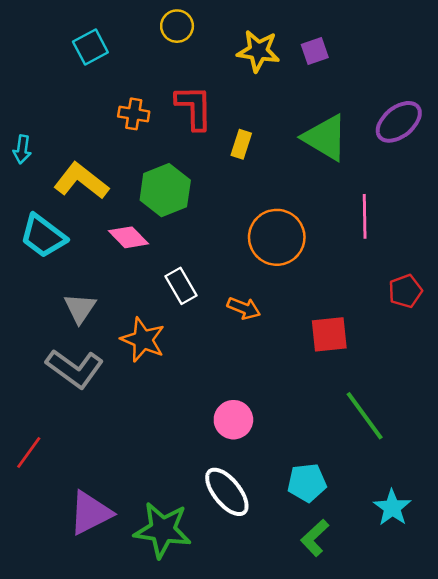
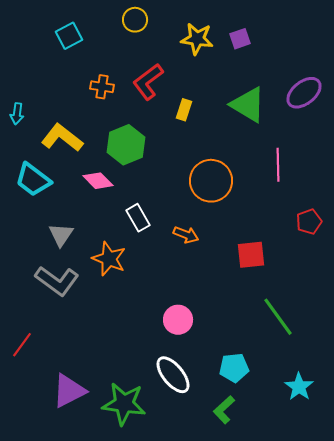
red L-shape: (194, 107) -> (148, 82), turned -126
green L-shape: (315, 538) -> (224, 410), moved

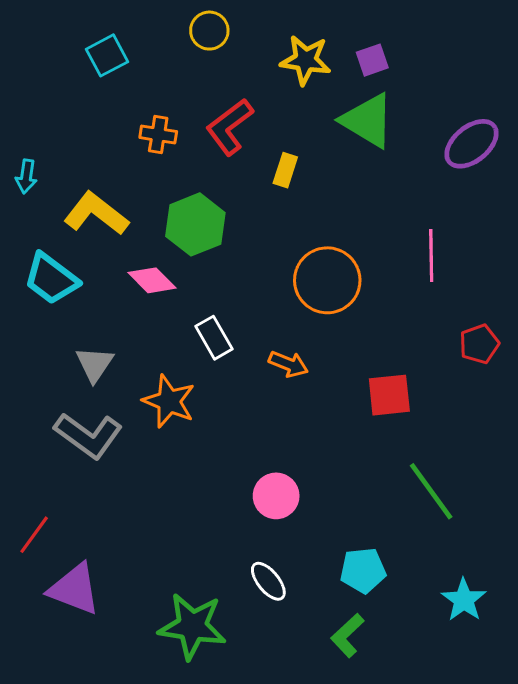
green triangle: (248, 105) -> (368, 121), moved
white ellipse: (173, 375) -> (268, 581), size x0.7
purple triangle: (69, 391) -> (74, 589), moved, turned 48

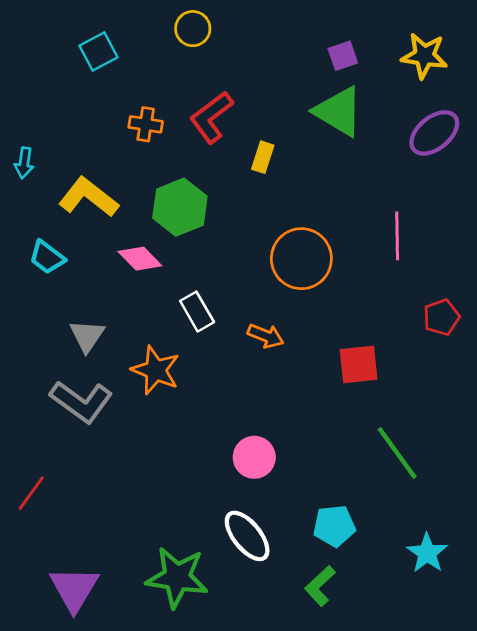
yellow star: (306, 60) -> (424, 56), moved
cyan trapezoid: (51, 279) -> (47, 257), size x0.7
white ellipse: (268, 581) -> (247, 536), size x1.4
purple triangle: (74, 589) -> (74, 589), moved, turned 40

